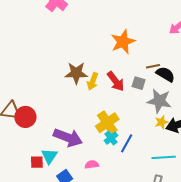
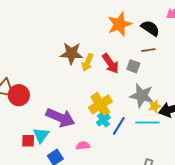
black semicircle: (165, 74) -> (150, 28), moved
gray star: (159, 101) -> (142, 96), moved
cyan line: (164, 157) -> (147, 123), moved

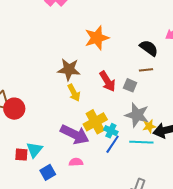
orange star: (120, 24) -> (97, 38), moved
yellow arrow: (87, 63) -> (74, 93), moved, turned -54
purple arrow: (60, 118) -> (75, 134), moved
cyan cross: (103, 120) -> (111, 131), moved, turned -32

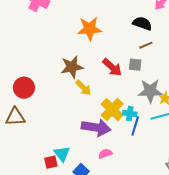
orange star: (97, 38) -> (90, 29), turned 30
red circle: (14, 109) -> (24, 88), moved

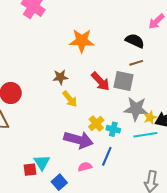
gray square: (135, 65) -> (123, 81), size x1.5
brown star: (72, 67) -> (60, 77), size x0.7
yellow cross: (112, 110) -> (96, 124), size x0.7
blue line: (135, 126) -> (107, 156), moved

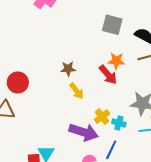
orange star: (82, 41) -> (116, 61), moved, size x0.7
gray square: (123, 81) -> (112, 25), moved

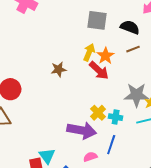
orange star: (116, 61) -> (105, 56), turned -30
yellow arrow: (77, 91) -> (89, 52), moved, turned -114

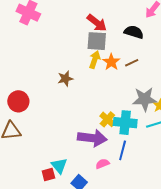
gray square: (97, 20) -> (97, 41), moved
brown line: (133, 49) -> (132, 63), moved
red arrow: (99, 70) -> (97, 23), moved
cyan cross: (116, 117) -> (125, 123), size x1.6

